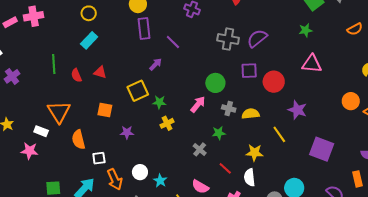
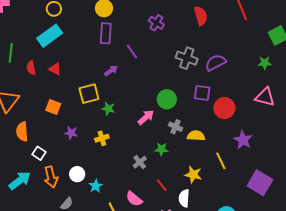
cyan rectangle: (89, 40) -> (50, 36), size x1.4
yellow cross: (167, 123) -> (102, 138), moved
white square: (99, 158) -> (39, 153), turned 32

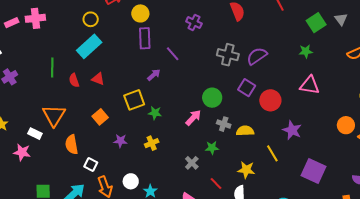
purple square: (202, 93) -> (247, 88), turned 30
orange square: (53, 107) -> (100, 117), turned 35

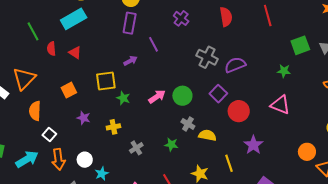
green line: (52, 67) -> (33, 31), turned -42
pink arrow: (193, 118) -> (157, 97), moved
gray cross: (192, 163) -> (136, 148), moved

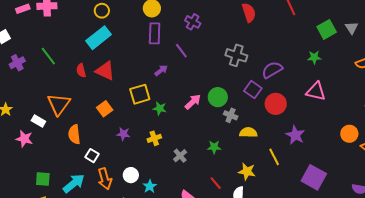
purple cross: (181, 18) -> (193, 22), moved
green line: (33, 31) -> (48, 56), moved
red triangle: (75, 53) -> (105, 71), size x1.5
purple semicircle: (235, 65) -> (272, 70), moved
gray cross: (188, 124) -> (231, 115), moved

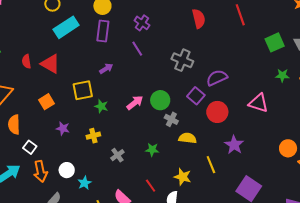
cyan rectangle: (99, 38) -> (66, 27), moved
purple line: (181, 51) -> (137, 49), moved
green star: (314, 57) -> (282, 75), moved

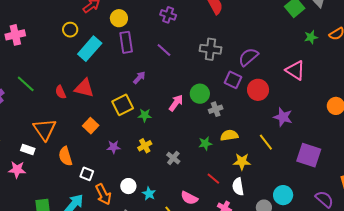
purple cross: (142, 23) -> (168, 15), moved
pink triangle: (258, 103) -> (295, 70), turned 30
gray cross: (171, 119) -> (216, 109), turned -32
yellow semicircle: (188, 138) -> (229, 135), moved

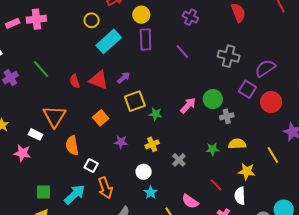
purple arrow: (139, 78) -> (124, 78), moved
white circle: (128, 186) -> (144, 172), moved

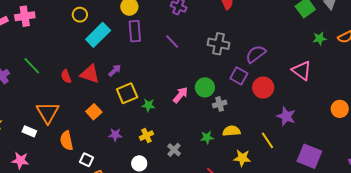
pink star: (22, 153) -> (20, 160), moved

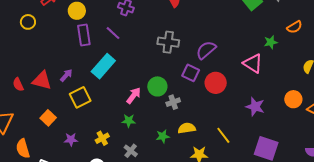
cyan rectangle: (98, 35) -> (103, 66), moved
green star: (320, 39) -> (271, 42), moved
purple line: (172, 41) -> (113, 33), moved
green star: (148, 105) -> (129, 121), moved
purple star: (286, 116) -> (255, 107), moved

